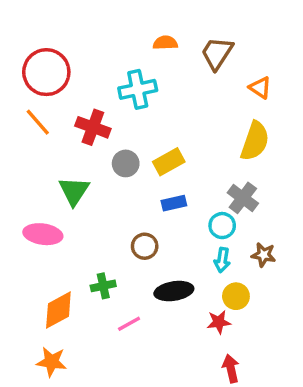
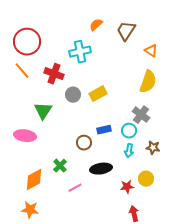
orange semicircle: (165, 43) -> (96, 25), turned -40
blue rectangle: (174, 203) -> (104, 130), moved
green cross: (103, 286) -> (60, 166), turned -32
yellow circle: (236, 296) -> (146, 179), moved

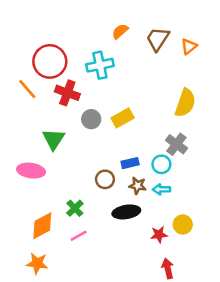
red circle: (27, 42) -> (50, 61), moved
orange triangle: (151, 51) -> (189, 46), moved, turned 48
brown star: (153, 148) -> (138, 186), moved
cyan arrow: (129, 151) -> (161, 189), turned 80
pink line: (75, 188) -> (79, 236), moved

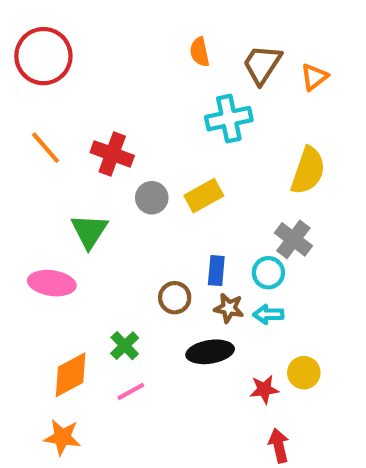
orange semicircle: (120, 31) -> (200, 52), turned -60
red circle: (50, 61) -> (43, 56), moved
cyan cross: (100, 65) -> (229, 119), moved
blue rectangle: (130, 163) -> (216, 271), turned -72

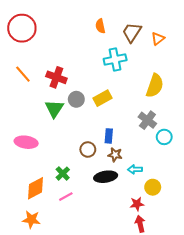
green triangle: (89, 231) -> (54, 109), moved
cyan circle: (268, 273) -> (164, 137), moved
cyan arrow: (268, 314) -> (135, 169), moved
red star: (264, 389) -> (137, 204), moved

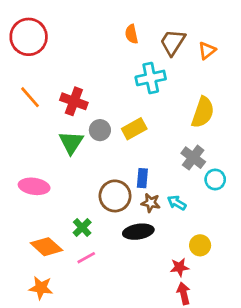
brown circle: (88, 149) -> (115, 196), size x1.5
cyan arrow: (135, 169) -> (177, 203), moved, turned 32
orange diamond: (35, 188) -> (46, 247), turned 70

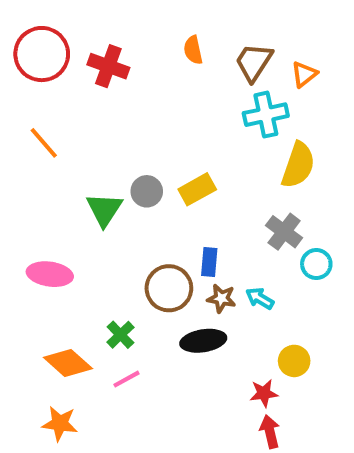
cyan cross: (151, 78) -> (266, 115), moved
red cross: (74, 101) -> (108, 66), moved

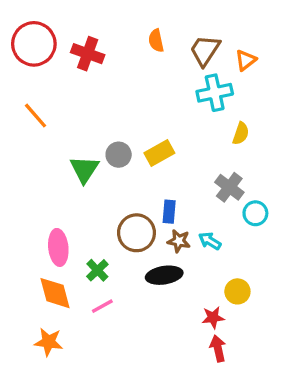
yellow semicircle: (298, 165) -> (241, 133), size x0.6
pink ellipse: (50, 274) -> (58, 247), moved, turned 76
orange diamond: (68, 363) -> (55, 293), turned 33

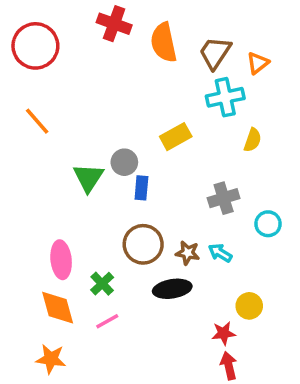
orange semicircle: (156, 41) -> (164, 42), size x1.6
red cross: (88, 54) -> (114, 24), moved
yellow rectangle: (159, 153) -> (176, 137), moved
gray cross: (229, 187) -> (224, 198), moved, turned 36
blue rectangle: (169, 212) -> (141, 188), moved

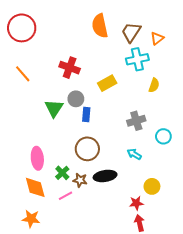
red cross: (114, 24) -> (70, 68), moved
brown star: (188, 253) -> (80, 180), moved

